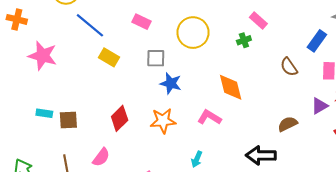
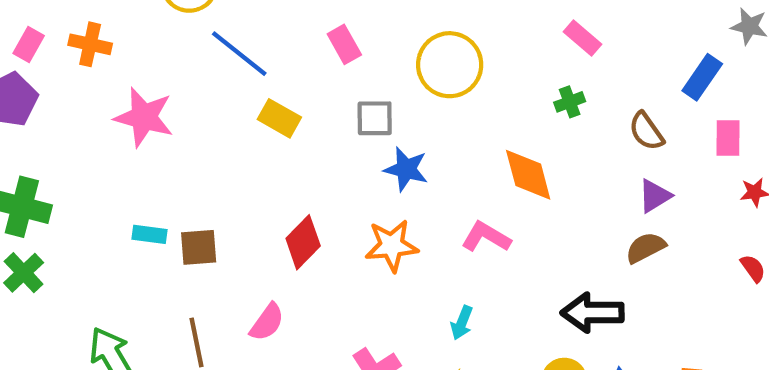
pink rectangle: (142, 22) -> (344, 44), turned 36
green cross: (244, 40) -> (570, 102), moved
purple triangle: (319, 106) -> (655, 196), moved

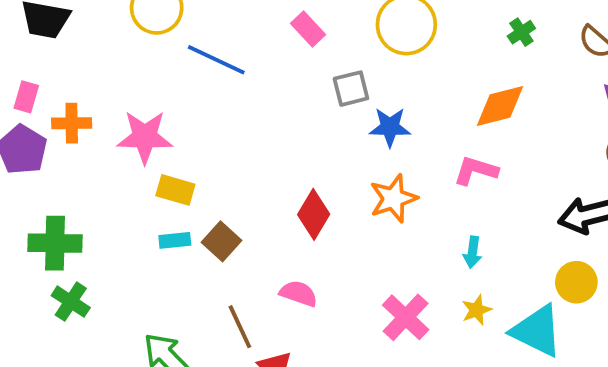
orange cross: (90, 44) -> (72, 123), moved
yellow rectangle: (279, 118) -> (175, 190), moved
orange diamond: (528, 175) -> (500, 106), turned -76
brown square: (199, 247) -> (221, 241), turned -30
pink semicircle: (267, 322) -> (299, 293), turned -93

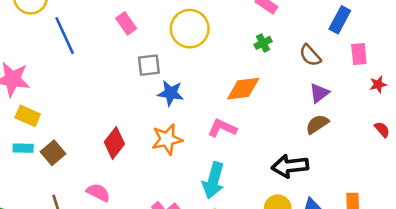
blue line: (216, 60) -> (65, 36), turned 33
cyan arrow: (473, 252) -> (213, 180), size x1.8

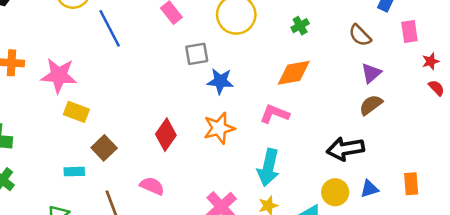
green cross: (263, 43) -> (300, 26), moved
red semicircle: (382, 130) -> (436, 88), moved
cyan rectangle: (23, 148) -> (74, 172), moved

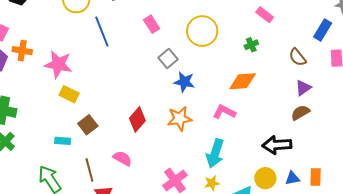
gray square: (197, 54) -> (168, 59), turned -36
orange rectangle: (411, 184) -> (316, 177), moved

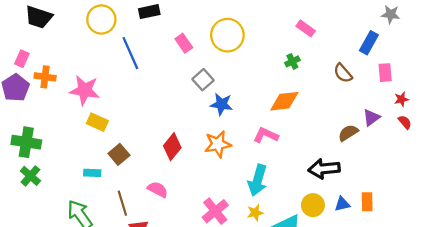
yellow circle: (202, 31) -> (227, 35), moved
purple triangle: (303, 88) -> (371, 118), moved

